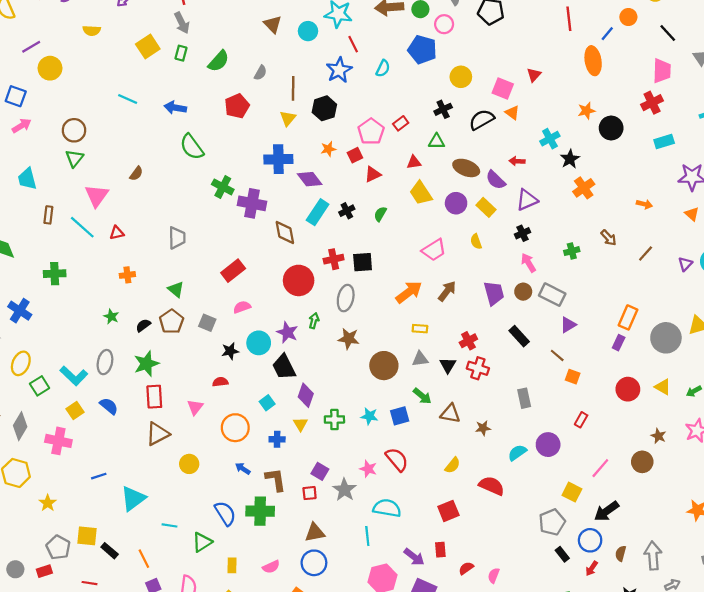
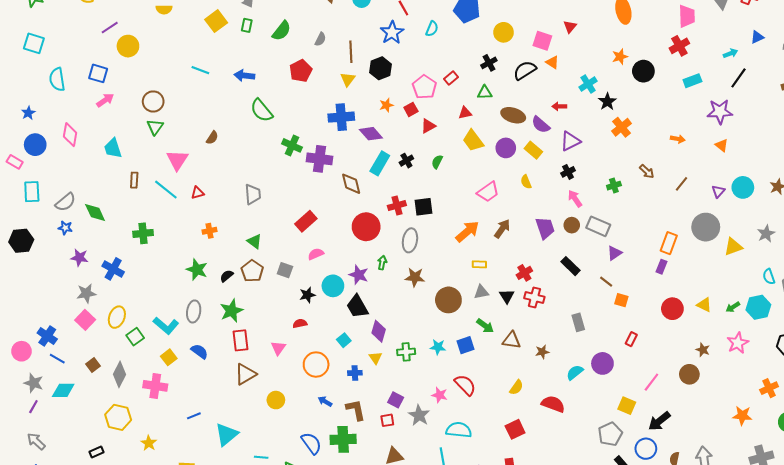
green star: (111, 317) -> (197, 270), size x1.5
gray circle: (666, 338) -> (706, 227), moved

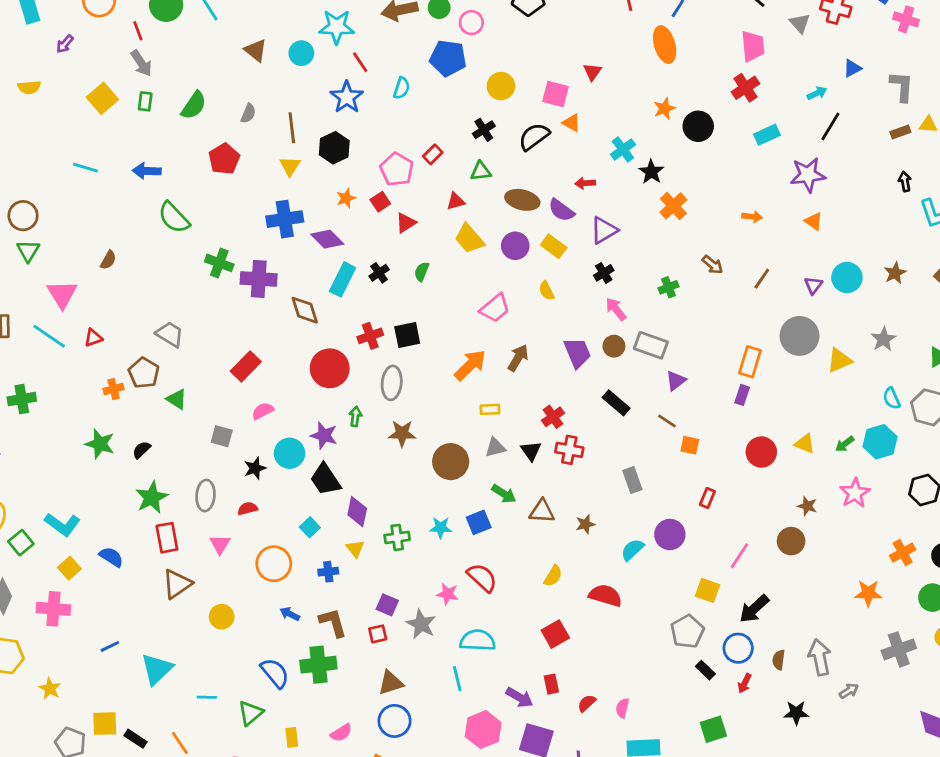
gray trapezoid: (253, 194) -> (170, 334), turned -50
brown pentagon: (252, 271) -> (144, 373), moved
gray ellipse: (194, 311) -> (206, 496), moved

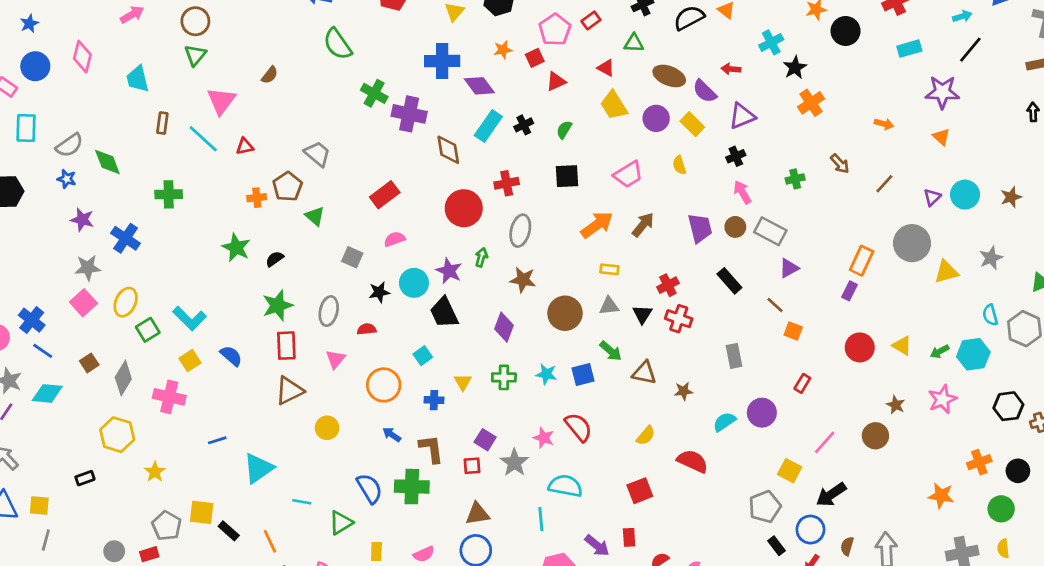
red triangle: (456, 201) -> (606, 68), turned 36
black square: (407, 335) -> (567, 176), moved
purple diamond: (357, 512) -> (504, 327), moved

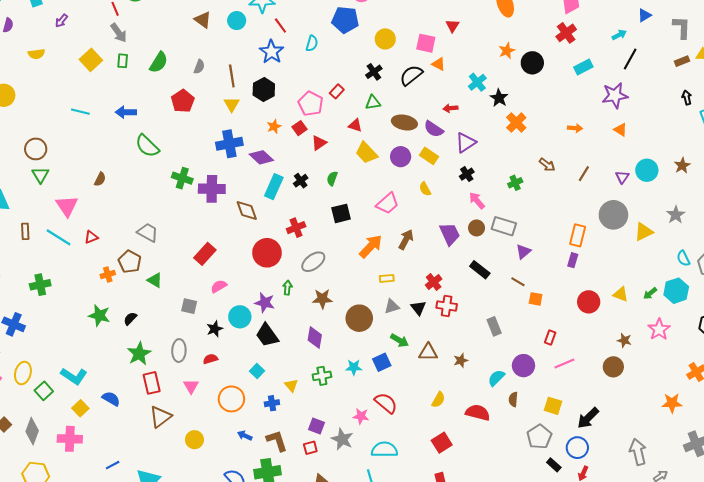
gray ellipse: (520, 231) -> (313, 262), turned 50
pink line: (825, 442) -> (564, 363), moved, turned 36
brown semicircle: (847, 546) -> (513, 399), moved

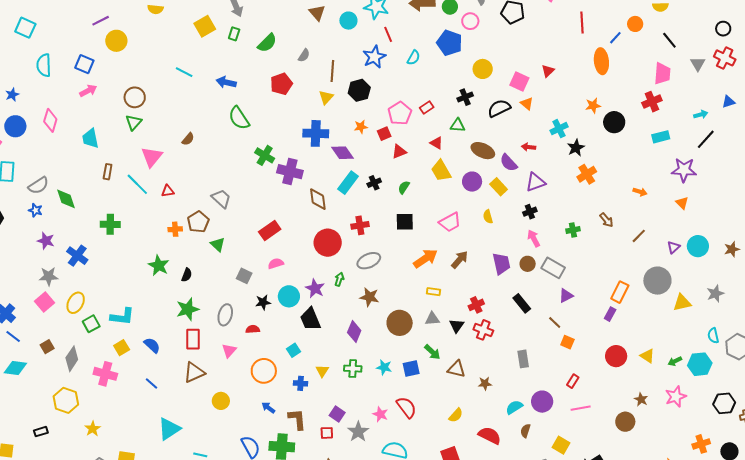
black semicircle: (130, 319) -> (187, 275), turned 144
cyan L-shape: (74, 376) -> (122, 316), turned -40
blue line: (113, 465) -> (151, 383), moved, turned 56

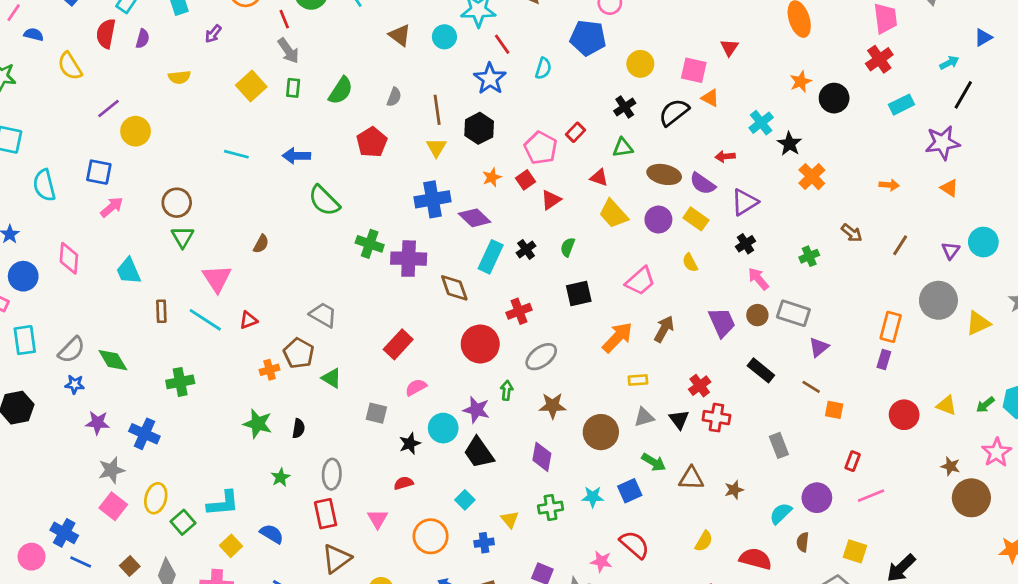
green star: (188, 309) -> (281, 477), moved, size x0.6
gray ellipse: (225, 315) -> (332, 474), moved
brown circle: (625, 422) -> (971, 498), moved, size x1.4

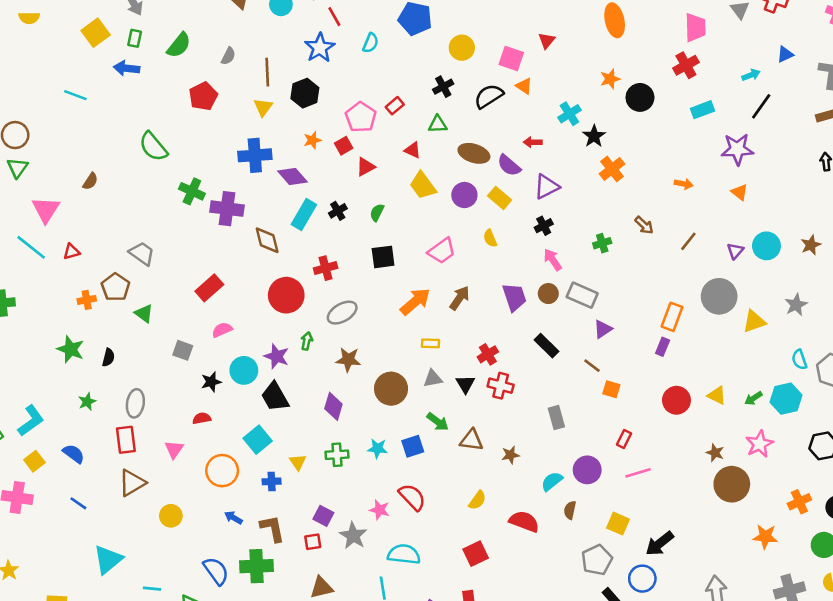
blue arrow: (296, 156) -> (127, 68), moved
cyan square: (465, 500) -> (258, 440), size x1.5
cyan L-shape: (223, 503) -> (31, 421), turned -36

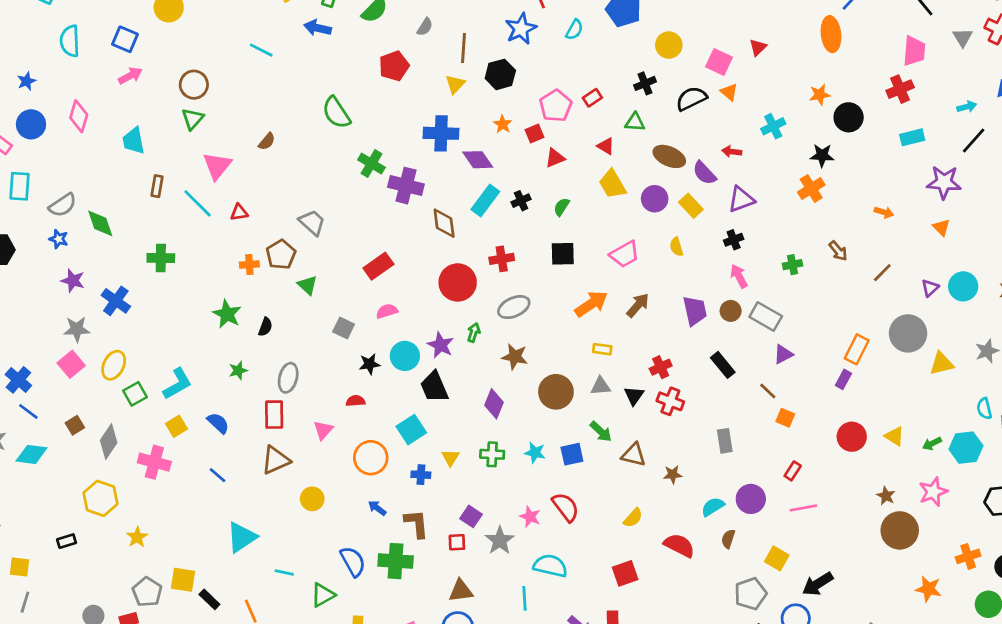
black star: (594, 136) -> (822, 155), moved, turned 30
orange star: (312, 140) -> (503, 124), turned -30

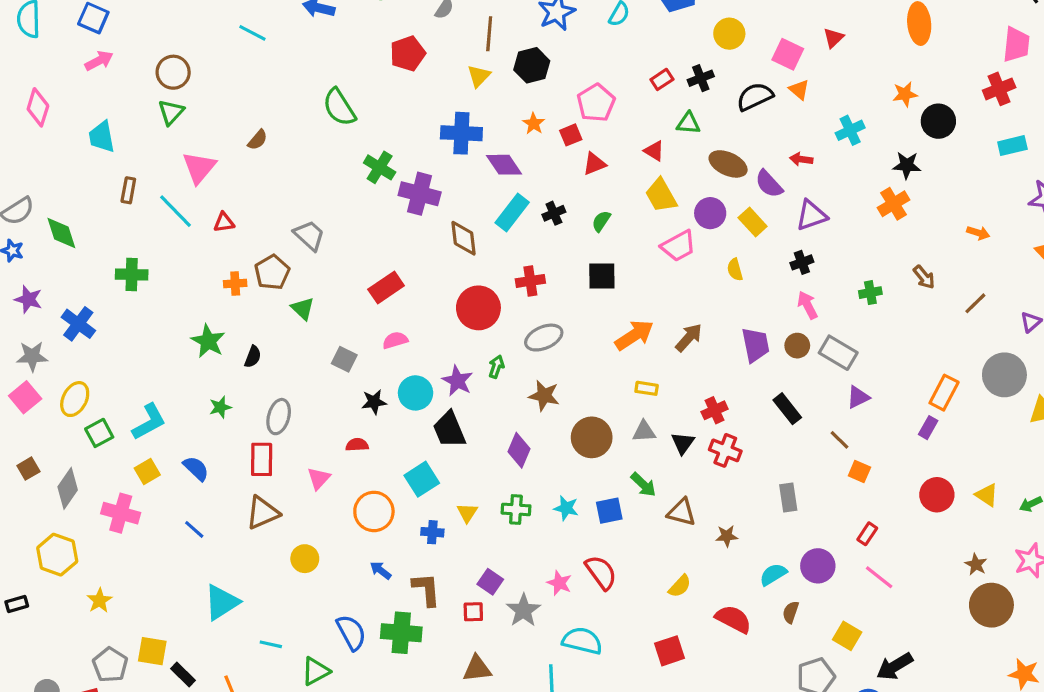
red rectangle: (592, 98) -> (662, 79), moved
pink trapezoid: (625, 254) -> (678, 246), moved
pink line: (803, 508) -> (879, 577), turned 48

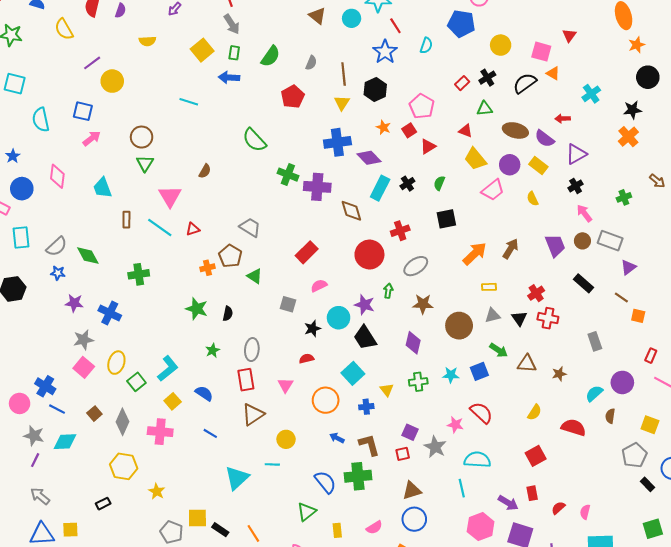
orange star: (905, 94) -> (637, 45), moved
cyan line: (271, 644) -> (272, 464), moved

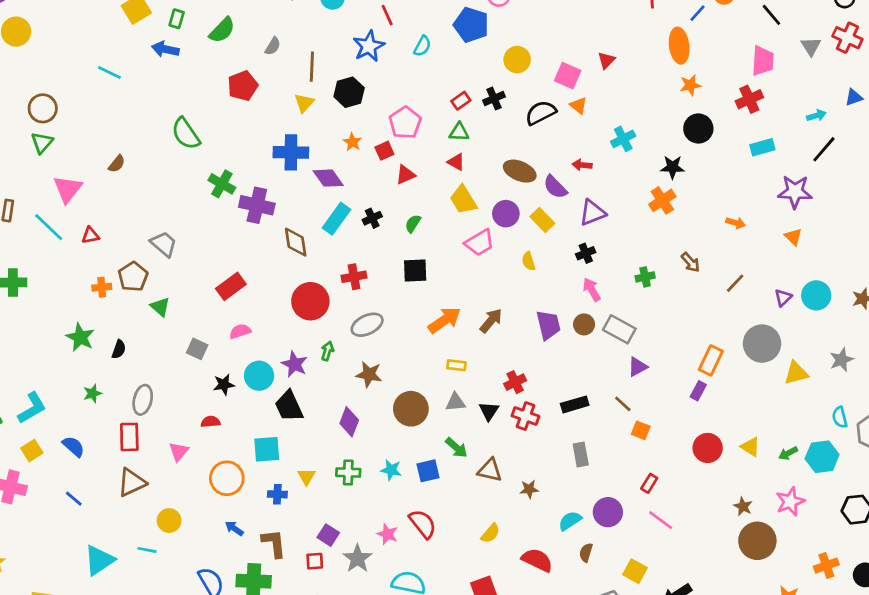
green triangle: (485, 109) -> (459, 132), moved
black rectangle: (583, 283) -> (575, 404), moved, turned -66
cyan square: (353, 373) -> (267, 449), turned 30

